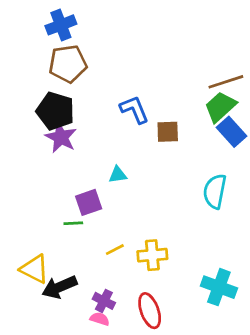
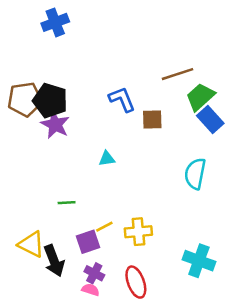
brown pentagon: (68, 64) -> (25, 99), moved
brown line: (226, 82) -> (177, 74), moved
purple square: (89, 202) -> (88, 242), moved
black arrow: (59, 287) -> (54, 261), turned -88

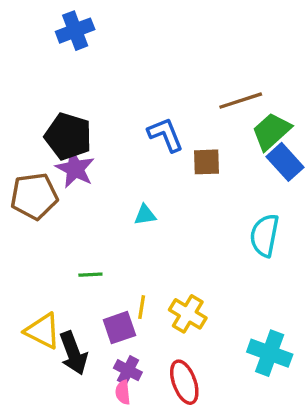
brown pentagon: (25, 99) -> (34, 196), moved
yellow line: (104, 227) -> (142, 307), turned -54
yellow cross: (138, 232) -> (188, 314), turned 36
pink semicircle: (91, 290) -> (123, 392), turned -114

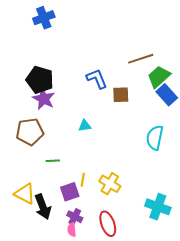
brown pentagon: (34, 196) -> (30, 132), moved

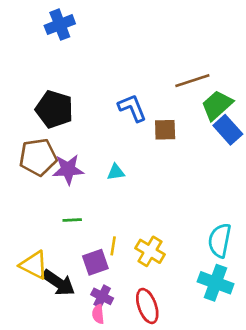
purple star: (44, 99) -> (68, 169), moved, turned -30
brown pentagon: (30, 132) -> (38, 157), moved
cyan semicircle: (155, 138) -> (220, 240), moved
black arrow: (43, 207) -> (58, 283), turned -35

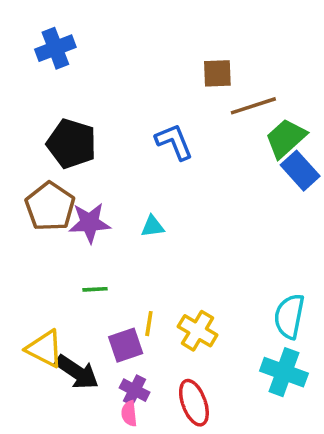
blue cross: (60, 25) -> (55, 48), moved
brown square: (165, 130) -> (217, 73), moved
brown pentagon: (38, 157) -> (50, 207), turned -30

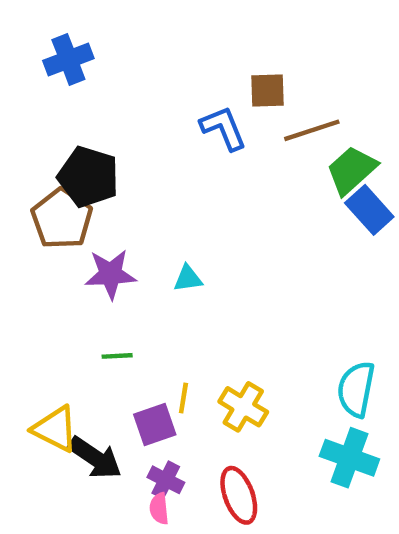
blue L-shape: (174, 142) -> (223, 128), moved
brown pentagon: (50, 207) -> (62, 219), moved

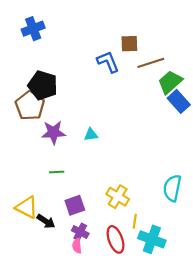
yellow line: (183, 398) -> (135, 221), moved
black arrow: (95, 458) -> (46, 221), size x0.7
cyan cross: (349, 458) -> (152, 239), moved

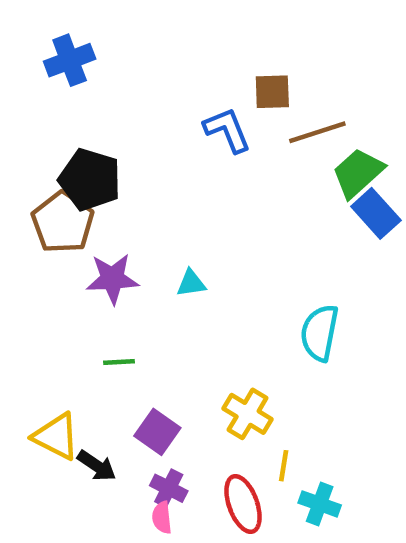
cyan semicircle: (172, 188) -> (320, 333), moved
purple square: (75, 205) -> (157, 432), turned -36
cyan cross: (152, 239) -> (320, 504), size x0.7

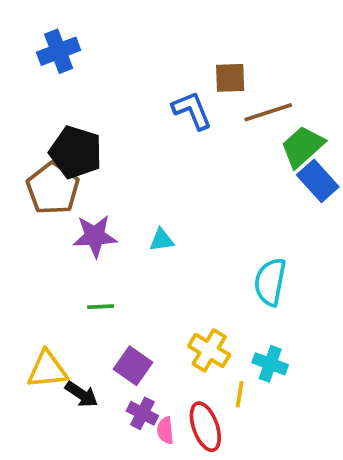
yellow triangle: (56, 436) -> (47, 369), turned -33
cyan cross: (320, 504) -> (270, 364), moved
pink semicircle: (162, 518) -> (165, 430), moved

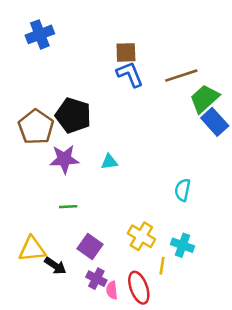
brown square: (230, 78) -> (126, 52), moved
black pentagon: (76, 152) -> (73, 115), moved
cyan semicircle: (270, 282) -> (183, 190), size x0.7

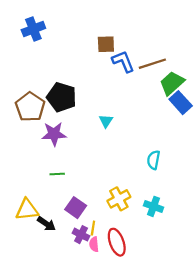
blue L-shape: (130, 74) -> (123, 61), moved
cyan triangle: (109, 162) -> (106, 121), moved, turned -48
yellow cross: (141, 236) -> (119, 199), turned 30
yellow line: (162, 266) -> (93, 228), moved

